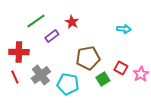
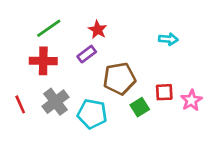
purple rectangle: (52, 36) -> (87, 54), moved
red cross: (19, 52) -> (43, 61), moved
red square: (121, 68) -> (164, 92), turned -32

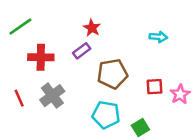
green line: (49, 28) -> (20, 27), moved
green square: (140, 107) -> (140, 127), moved
cyan pentagon: (92, 114) -> (106, 115), moved

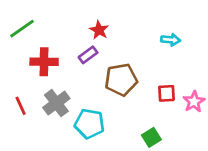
cyan pentagon: (106, 115) -> (89, 124), moved

